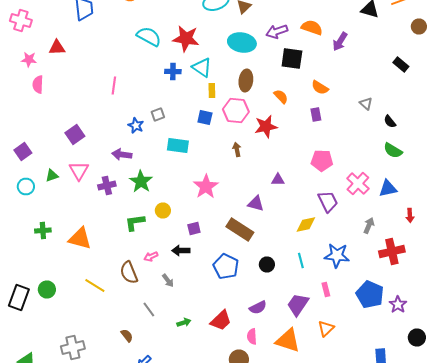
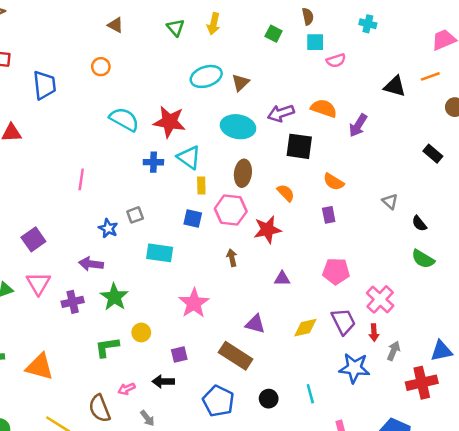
purple triangle: (278, 180) -> (282, 279), moved
blue triangle: (388, 188) -> (441, 351), moved
red arrow: (410, 216) -> (374, 332), moved
yellow diamond: (306, 224) -> (305, 328), moved
blue star: (337, 256) -> (354, 368), moved

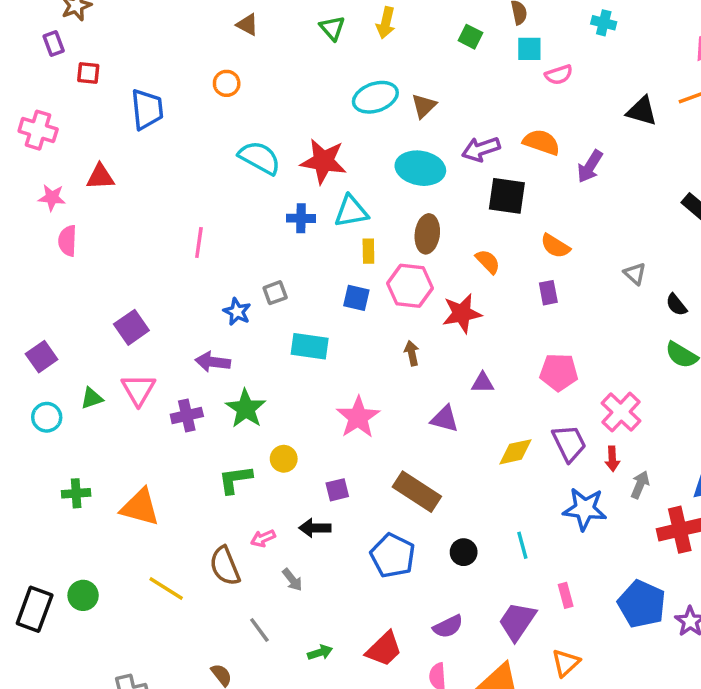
cyan triangle: (189, 157) -> (351, 211), turned -45
purple triangle: (255, 324) -> (445, 419), moved

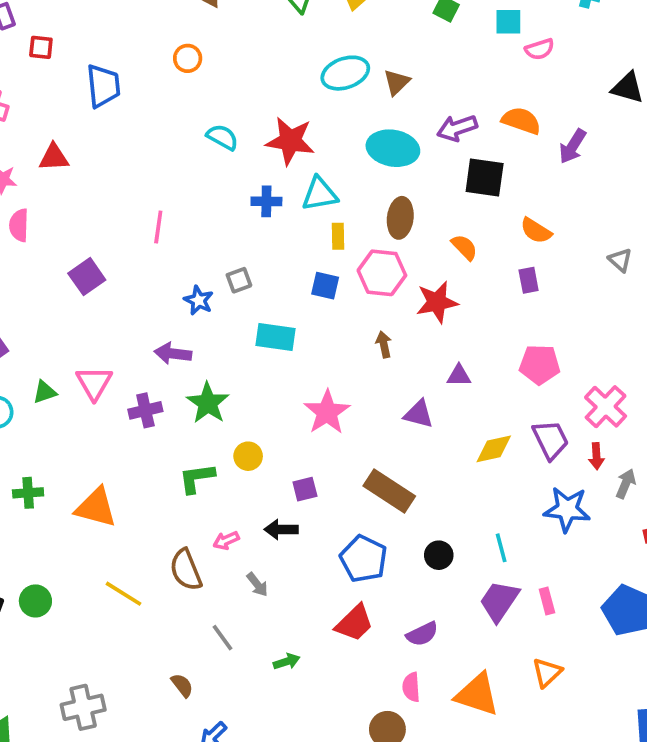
cyan semicircle: (259, 158) -> (222, 137), size x0.7
purple square: (131, 327) -> (87, 277), moved
purple trapezoid: (517, 621) -> (499, 601), moved
red trapezoid: (384, 649) -> (354, 623), moved

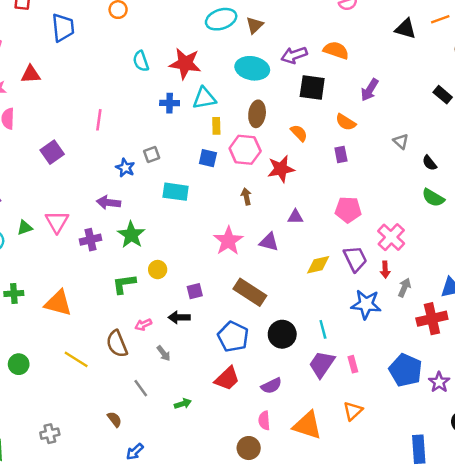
cyan semicircle: (222, 137) -> (141, 61), turned -138
purple arrow: (573, 146) -> (370, 90), moved
pink star: (327, 412) -> (228, 241), moved
black circle: (439, 555) -> (282, 334), size x1.5
gray cross: (83, 707) -> (50, 434), size x0.7

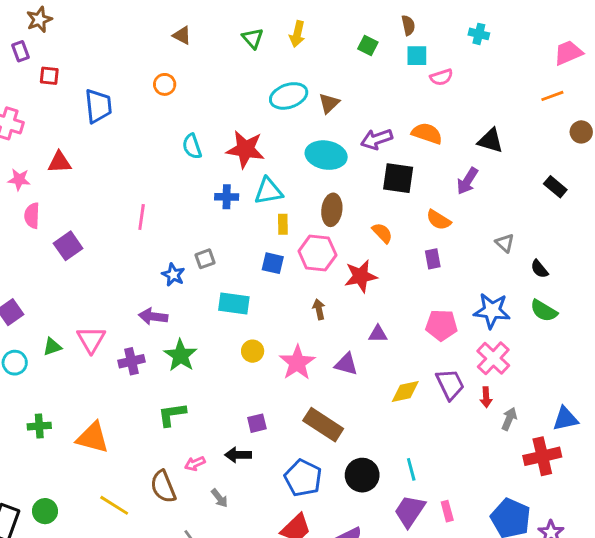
black triangle: (406, 29) -> (490, 141), moved
purple square: (52, 152) -> (68, 246), moved
yellow circle: (158, 270) -> (253, 351), moved
blue star: (366, 304) -> (492, 311), moved

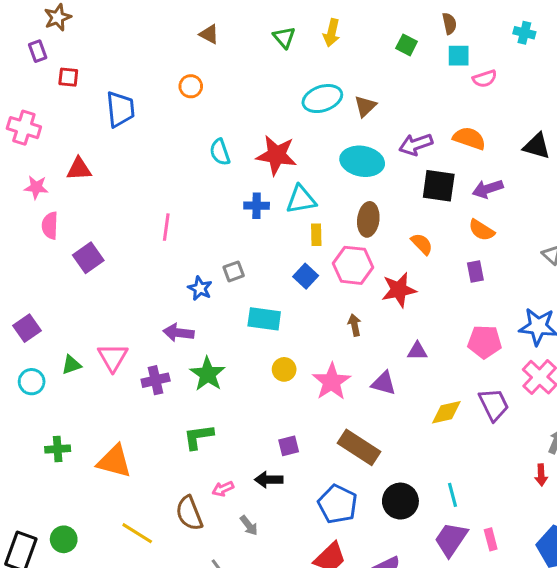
purple arrow: (467, 181) -> (488, 189), moved, turned 40
blue square: (273, 263) -> (306, 276), turned 30
red arrow: (486, 397) -> (541, 475), moved

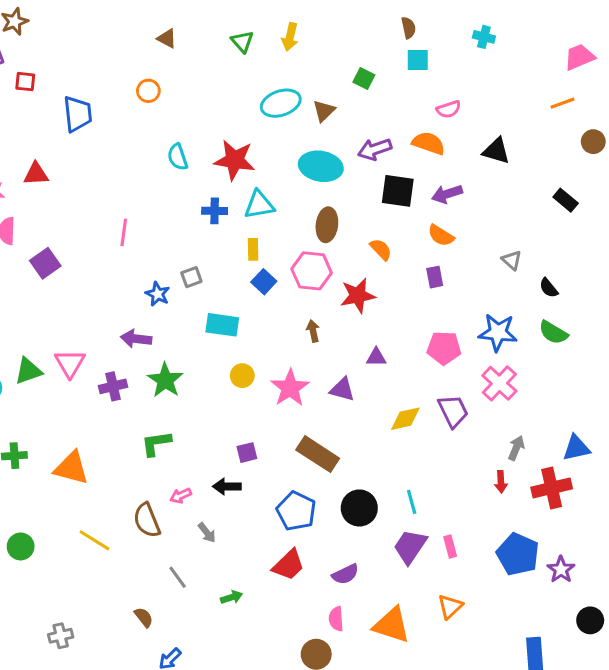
green square: (407, 45) -> (364, 79), moved
pink semicircle: (485, 79) -> (449, 109), moved
yellow rectangle: (316, 235) -> (253, 249), moved
green triangle: (71, 365) -> (28, 371), size x1.4

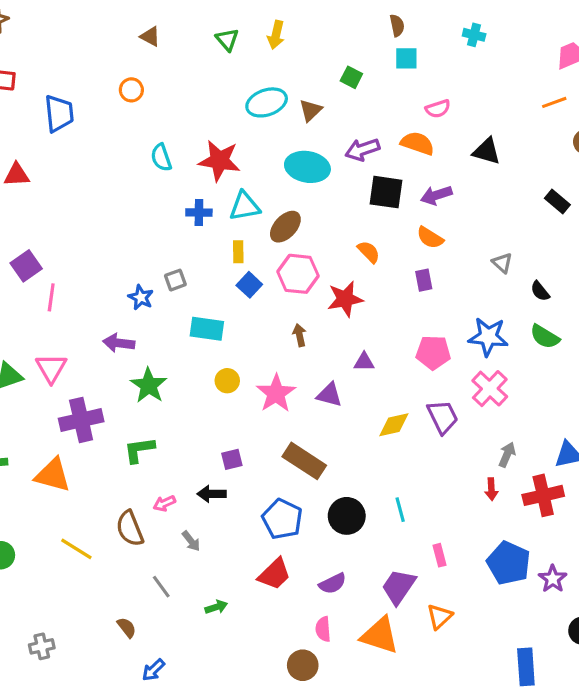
brown ellipse: (327, 225) -> (285, 227), moved, turned 36
pink line: (124, 232) -> (51, 297), moved
purple cross: (113, 386) -> (81, 420), moved, size x1.5
purple trapezoid: (410, 546) -> (399, 587), moved

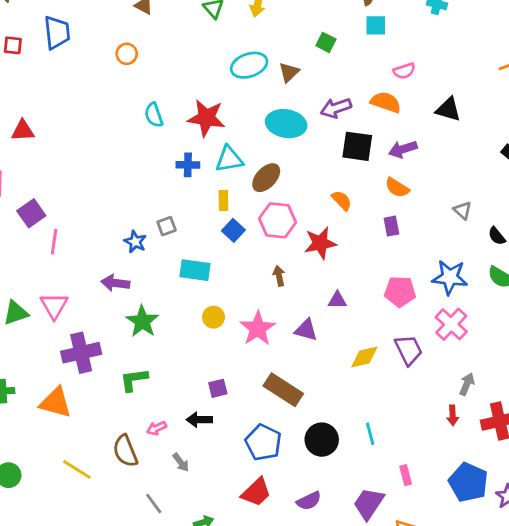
blue trapezoid: (59, 113) -> (57, 32), moved

